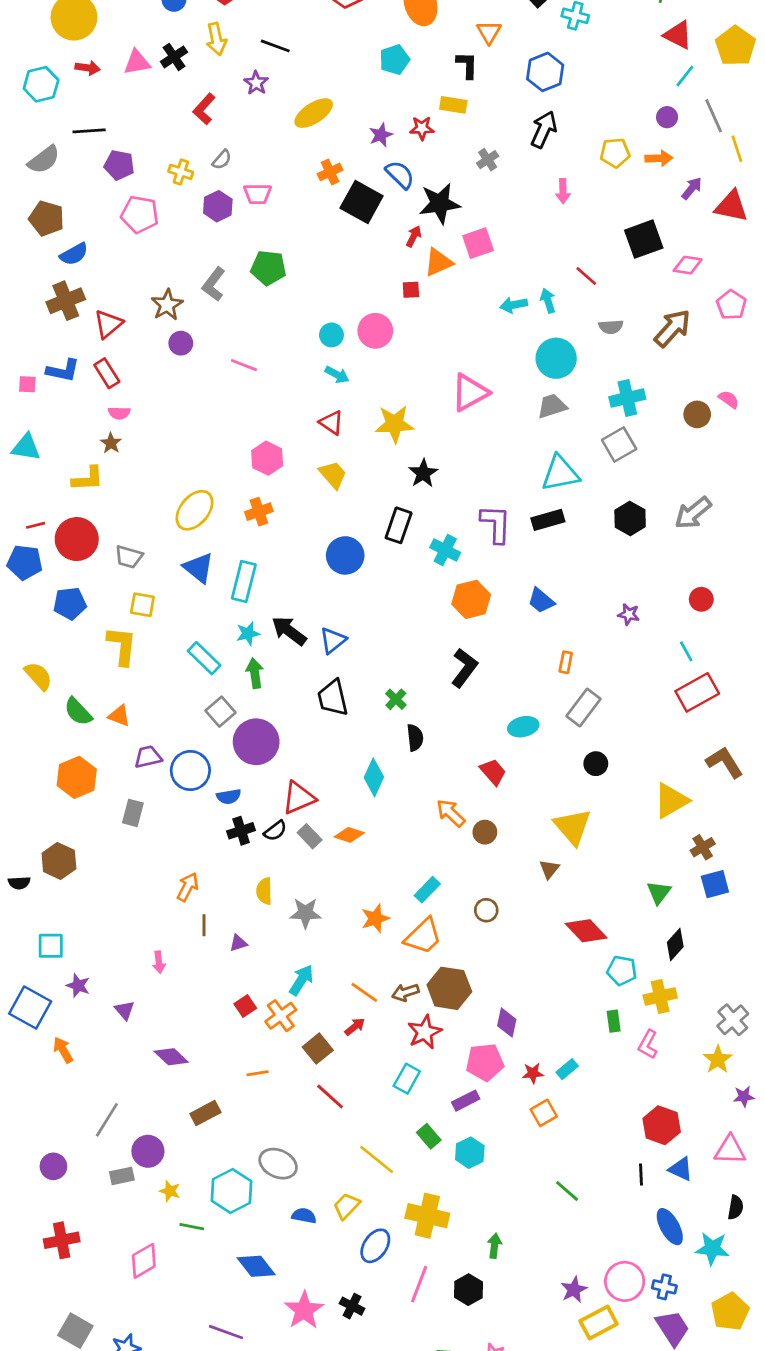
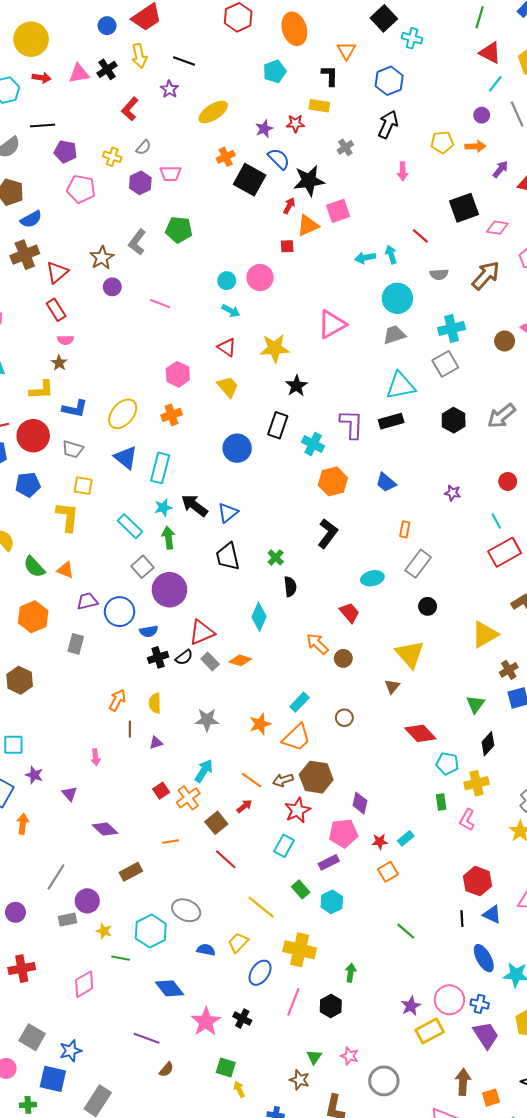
blue L-shape: (63, 371) -> (75, 409), moved
yellow semicircle: (264, 891) -> (155, 703), moved
orange arrow: (63, 1050) -> (23, 824), turned 36

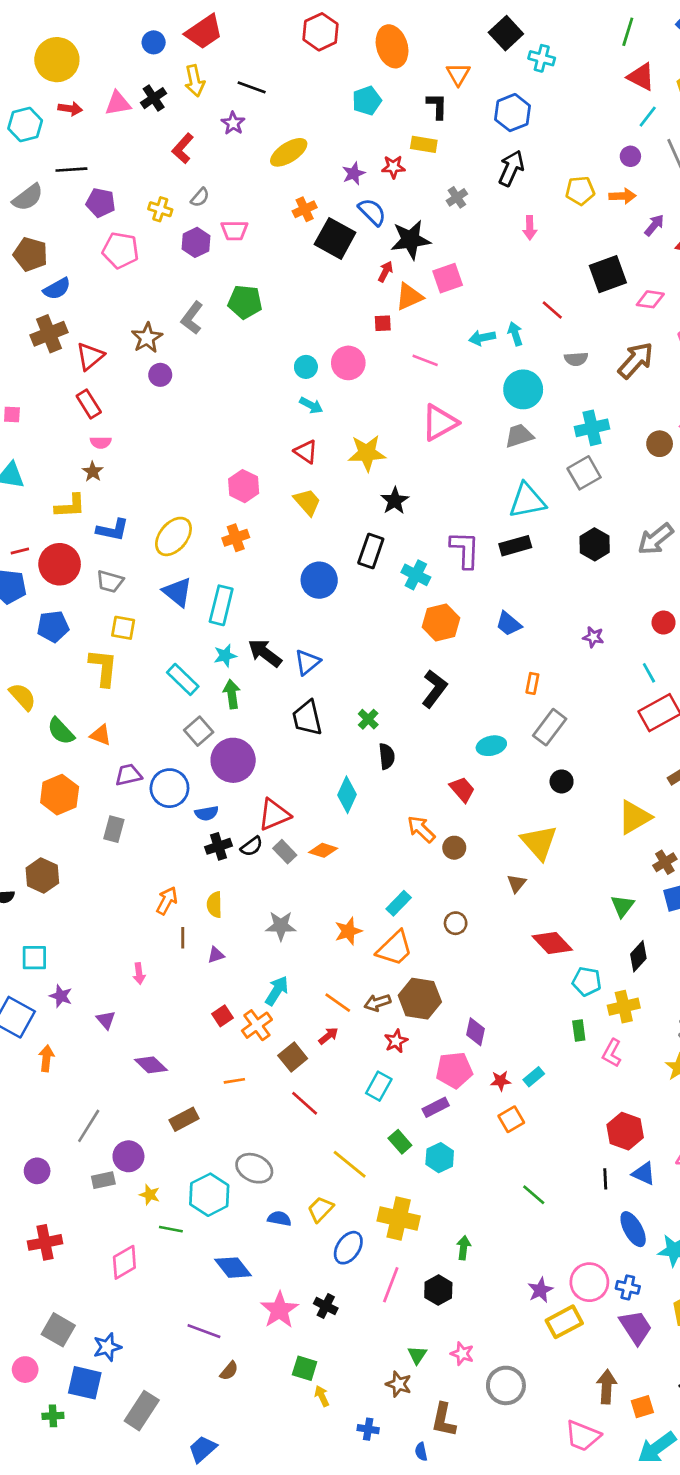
pink line: (160, 304) -> (425, 360), moved
red star: (297, 810) -> (396, 1041), size x0.7

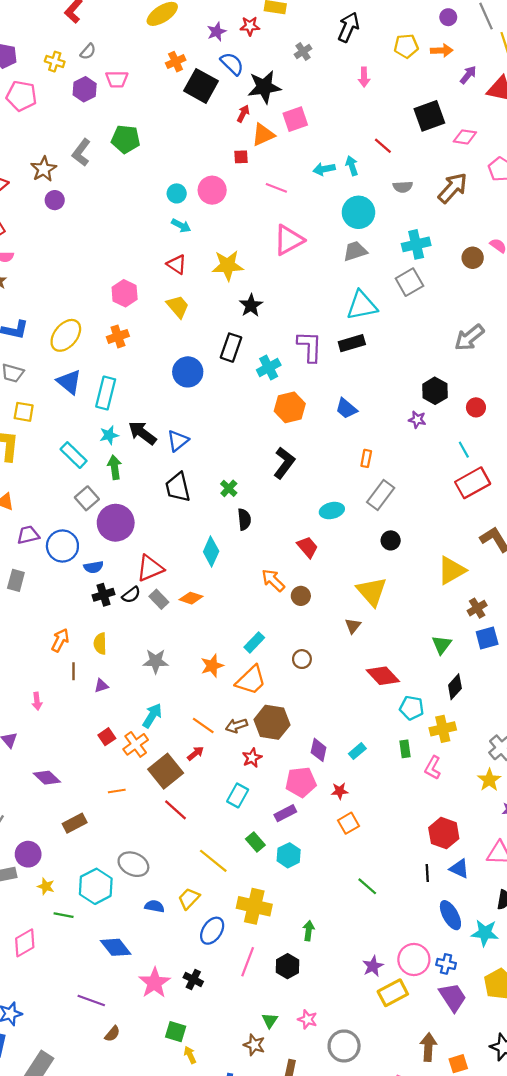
black hexagon: (595, 544) -> (435, 391), moved
cyan cross: (416, 575) -> (269, 368), turned 35
brown square: (293, 1057) -> (166, 771), size x1.4
cyan rectangle: (534, 1077) -> (357, 751), moved

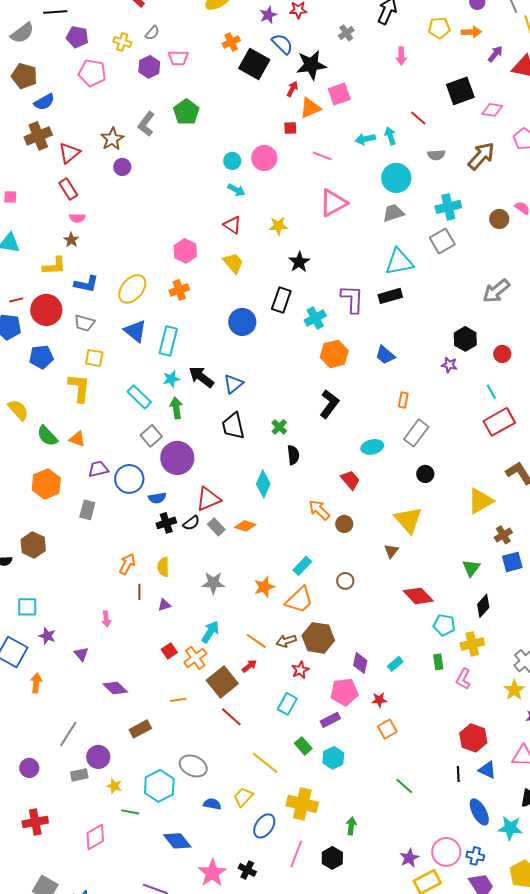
green pentagon: (126, 139) -> (186, 112), turned 30
yellow star: (228, 266) -> (278, 226), size x0.7

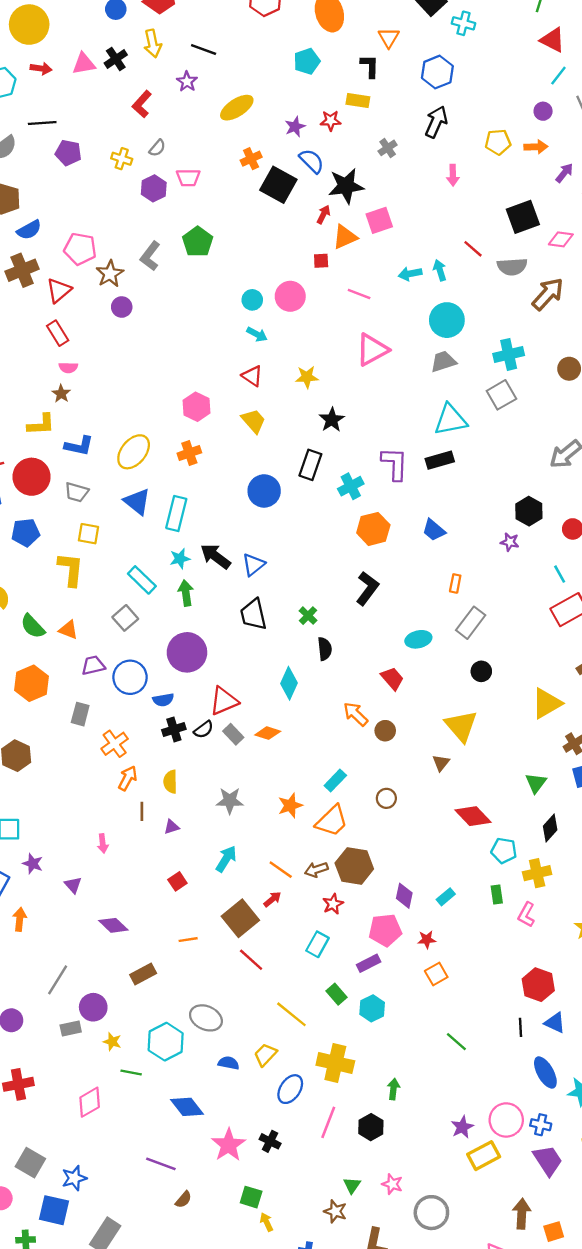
pink pentagon: (92, 73) -> (80, 249), moved
gray semicircle: (436, 155) -> (512, 267), moved, size x1.4
gray square: (151, 436) -> (125, 618), moved
orange cross: (195, 658) -> (115, 744), moved

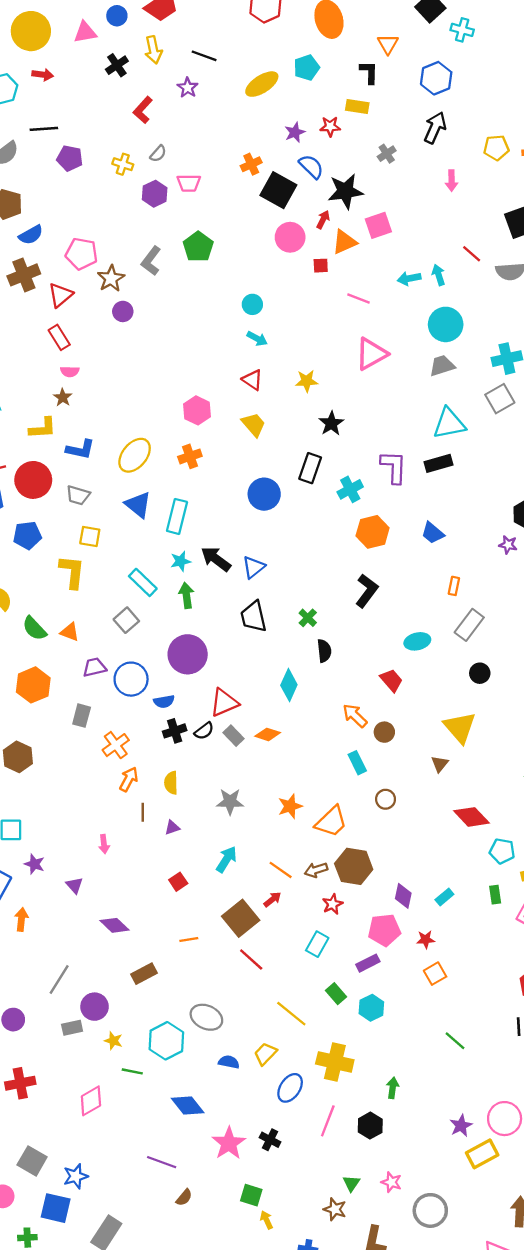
pink triangle: (84, 64) -> (85, 32), moved
yellow ellipse: (237, 108) -> (262, 84), moved
pink circle: (290, 296) -> (290, 237), moved
cyan rectangle: (335, 781) -> (357, 763), moved, turned -70

